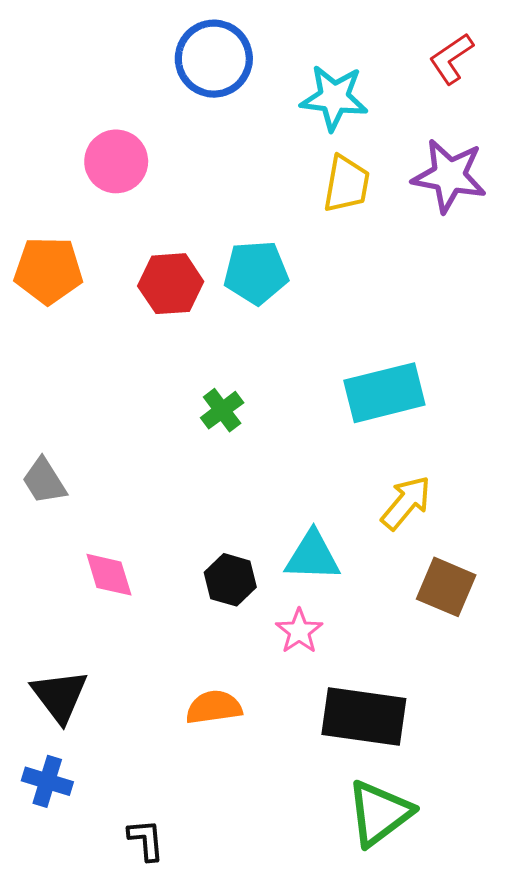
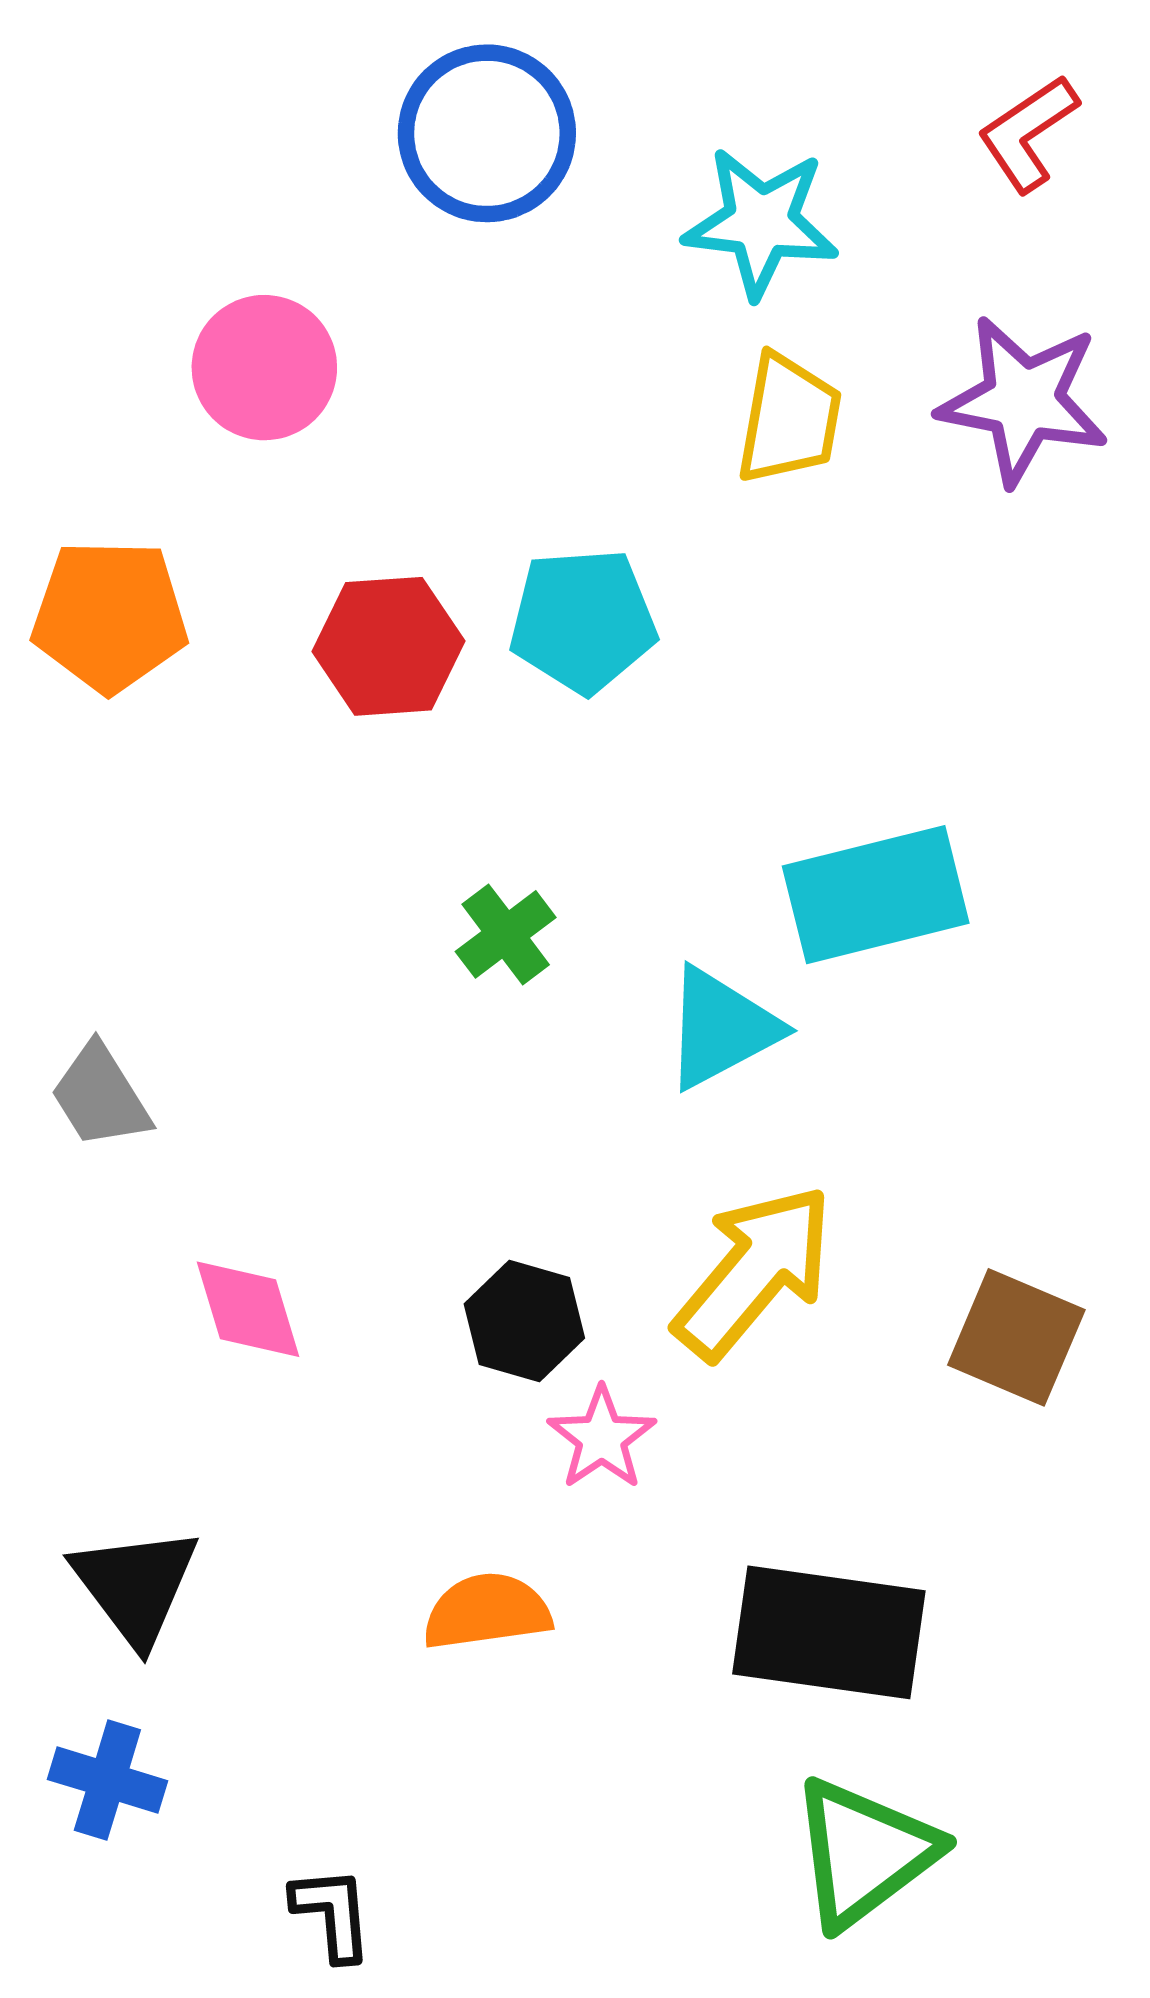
yellow arrow: (406, 503) -> (754, 1272), moved, size x1.4
cyan triangle: (313, 556) -> (721, 1028), moved, turned -30
pink star: (299, 631) -> (602, 1438), moved

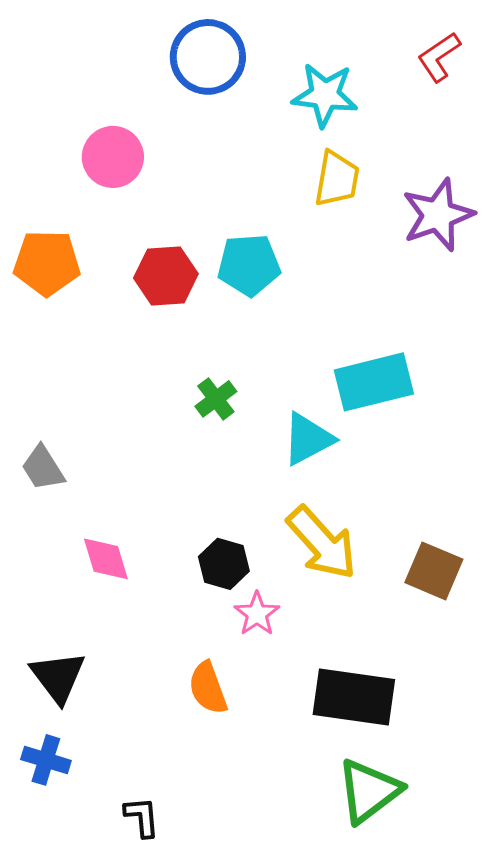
purple star: (1023, 400) -> (438, 215), moved, turned -30
yellow arrow: (754, 1272) -> (322, 543), turned 98
orange semicircle: (487, 1611) -> (208, 688), turned -102

